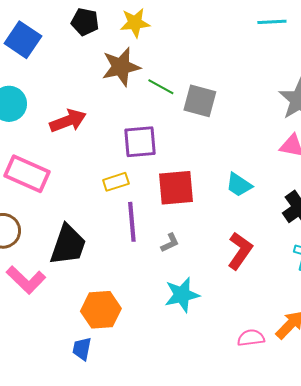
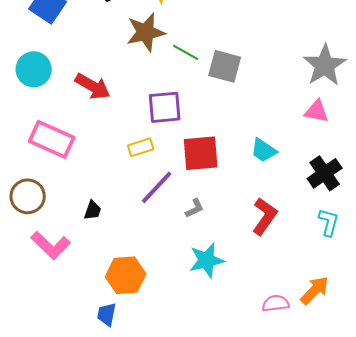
red arrow: (68, 121) -> (93, 86), turned 51
purple line: (132, 222) -> (157, 187), turned 48
black trapezoid: (68, 245) -> (93, 210), size x0.5

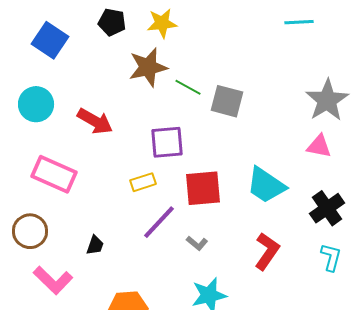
cyan trapezoid: (264, 150) -> (266, 185), size x1.5
gray L-shape: (195, 208) -> (197, 243), turned 65

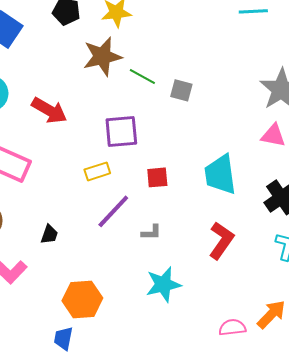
gray square: (227, 101) -> (181, 90), size x0.7
cyan trapezoid: (266, 185) -> (220, 174), turned 48
red square: (203, 188) -> (157, 177), size x0.6
gray L-shape: (197, 243) -> (151, 232), turned -40

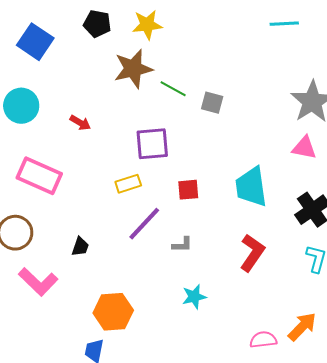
red arrow: (49, 110) -> (80, 123), size x0.6
cyan star: (163, 284) -> (194, 297), size x0.7

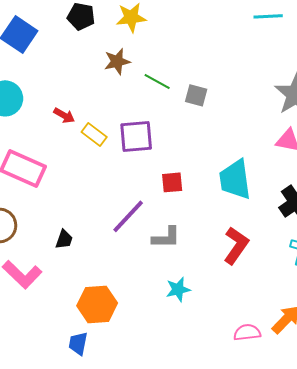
brown star: (133, 69) -> (117, 61), size x0.7
yellow rectangle: (128, 184) -> (94, 134), moved, turned 55
gray L-shape: (182, 245) -> (166, 237), size x1.4

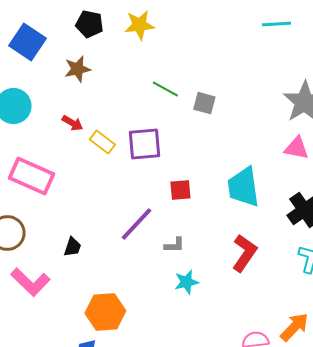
brown star: (117, 61) -> (77, 69), moved
gray L-shape: (166, 237) -> (174, 245), size x0.7
cyan star: (178, 289) -> (186, 282), moved

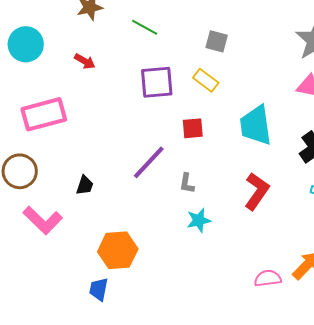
green line: (165, 89) -> (145, 27), moved
yellow rectangle: (102, 142) -> (206, 80), moved
pink rectangle: (31, 176) -> (44, 114), turned -39
gray L-shape: (174, 245) -> (187, 183), turned 100

